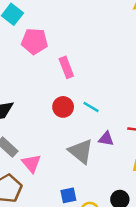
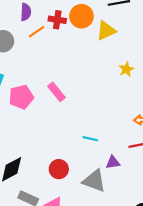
pink rectangle: (66, 67) -> (57, 92), moved
red circle: (63, 107) -> (59, 169), moved

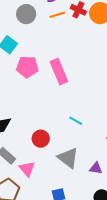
pink rectangle: (57, 92) -> (59, 72), size x1.4
purple triangle: (113, 162) -> (96, 168), moved

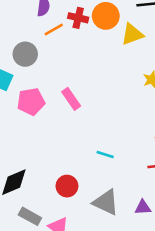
gray circle: (26, 14) -> (25, 54), moved
pink rectangle: (59, 72) -> (71, 99), size x0.7

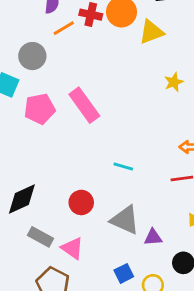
pink rectangle: (71, 99) -> (84, 105), size x1.4
purple triangle: (143, 207) -> (153, 237), moved

